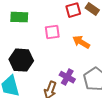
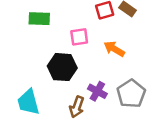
black hexagon: (21, 60) -> (62, 67), moved

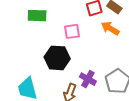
orange arrow: (114, 49) -> (110, 28), moved

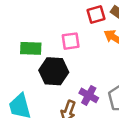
green rectangle: (37, 16) -> (31, 48), moved

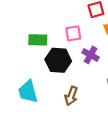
purple cross: (89, 95) -> (91, 55), moved

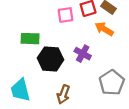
pink square: (73, 33) -> (65, 15), moved

